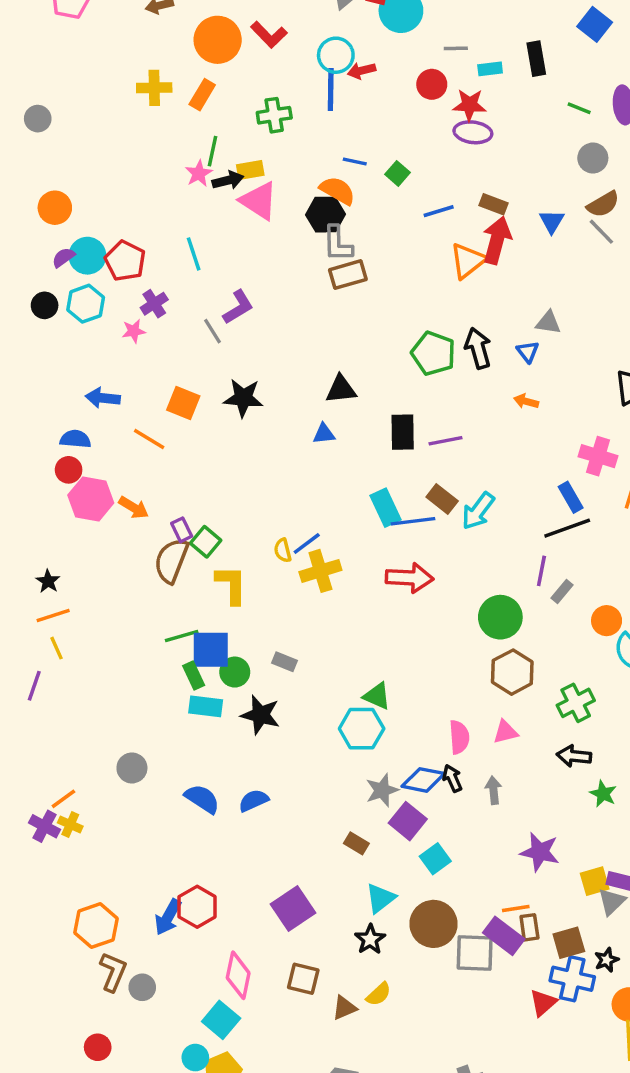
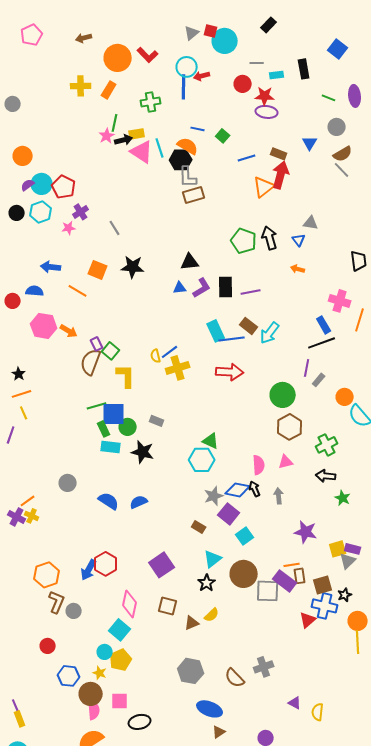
blue triangle: (552, 221) -> (310, 143), moved
cyan line: (194, 254) -> (160, 148), moved
purple L-shape: (238, 307) -> (202, 288), moved
red circle: (69, 470) -> (13, 301), moved

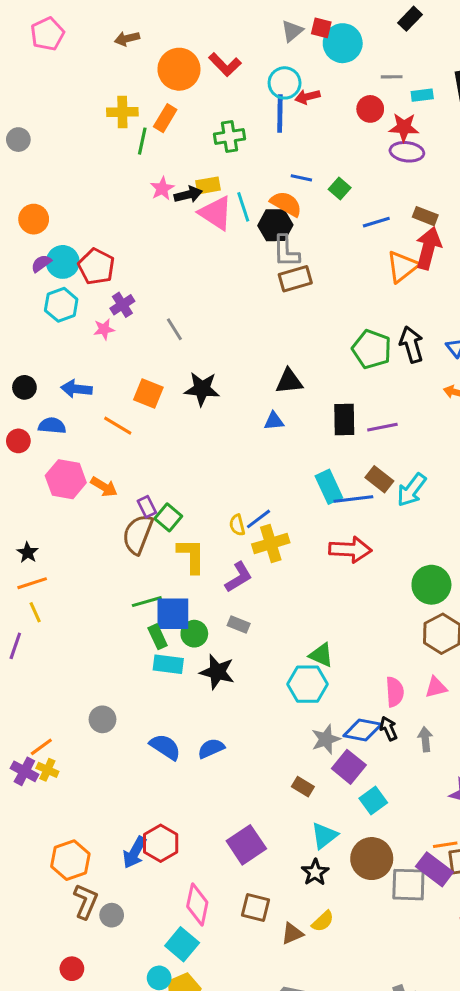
green line: (115, 123) -> (142, 141), moved
black circle: (17, 213) -> (24, 387), moved
purple L-shape: (202, 288) -> (239, 577), moved

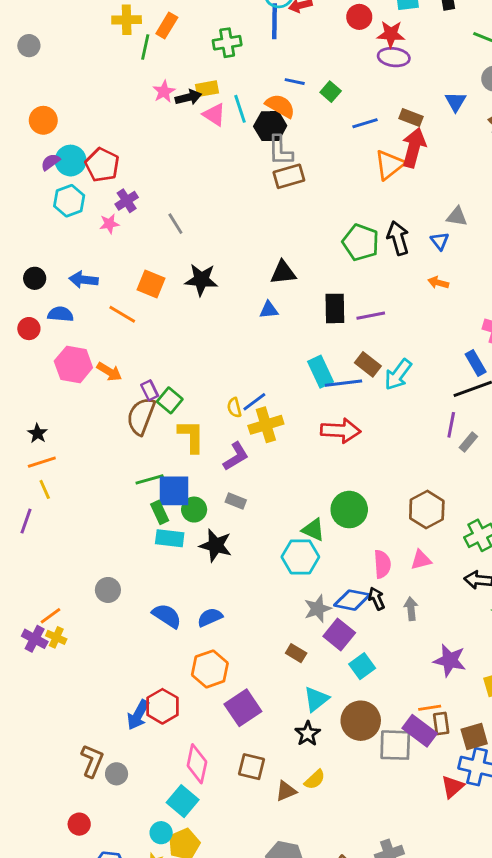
pink triangle: (216, 213) -> (214, 115), size x0.7
green circle: (431, 585) -> (349, 510), moved
orange hexagon: (70, 860) -> (210, 669), moved

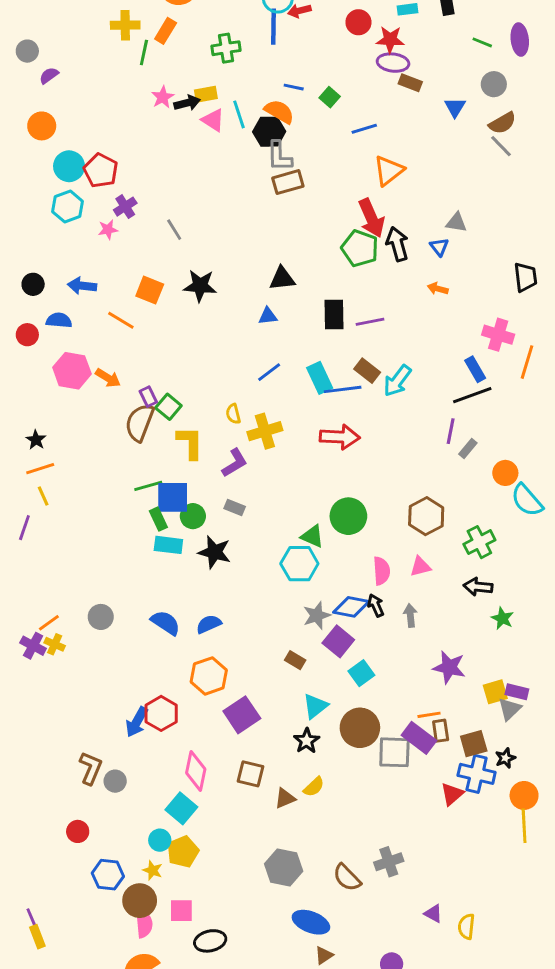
brown rectangle: (411, 117) -> (410, 83), moved
red arrow: (414, 148) -> (371, 218), moved, turned 141
purple semicircle: (50, 162) -> (49, 76), moved
blue line: (254, 402) -> (269, 372), moved
gray circle: (108, 590) -> (101, 617), moved

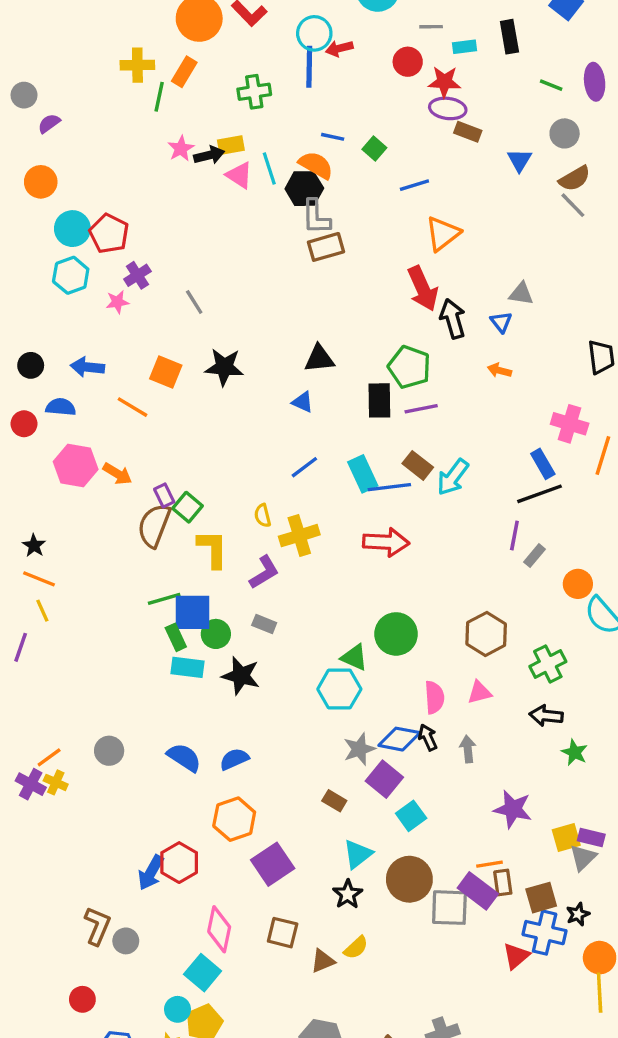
green pentagon: (360, 248) -> (409, 367), moved
blue triangle: (268, 316) -> (303, 402), turned 30
orange line: (40, 469) -> (39, 579), turned 40

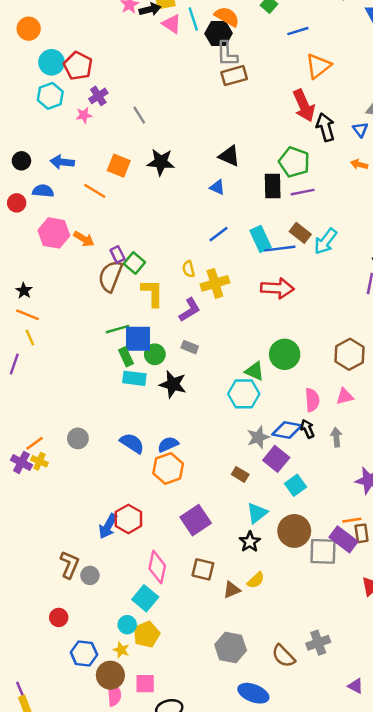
black triangle: (319, 359) -> (229, 156), turned 30
orange hexagon: (234, 819) -> (168, 468), moved

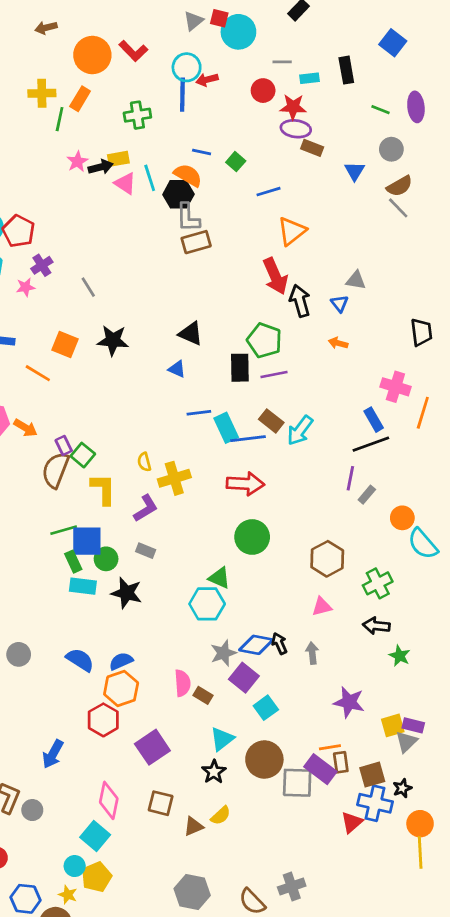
blue line: (219, 234) -> (199, 413), moved, turned 30
green circle: (285, 354) -> (252, 537), moved
pink semicircle: (312, 400) -> (182, 683), moved
red hexagon: (128, 519) -> (103, 720), moved

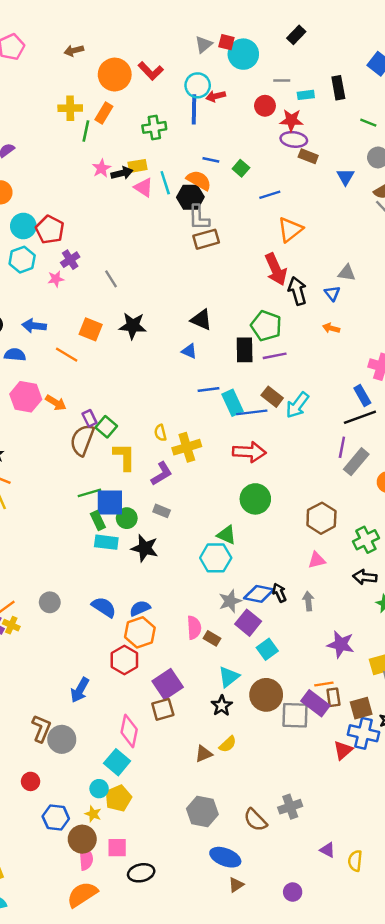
gray rectangle: (367, 495) -> (356, 462), size x1.6
brown square: (161, 803) -> (163, 709), moved, turned -30
gray circle: (32, 810) -> (62, 739), size x1.5

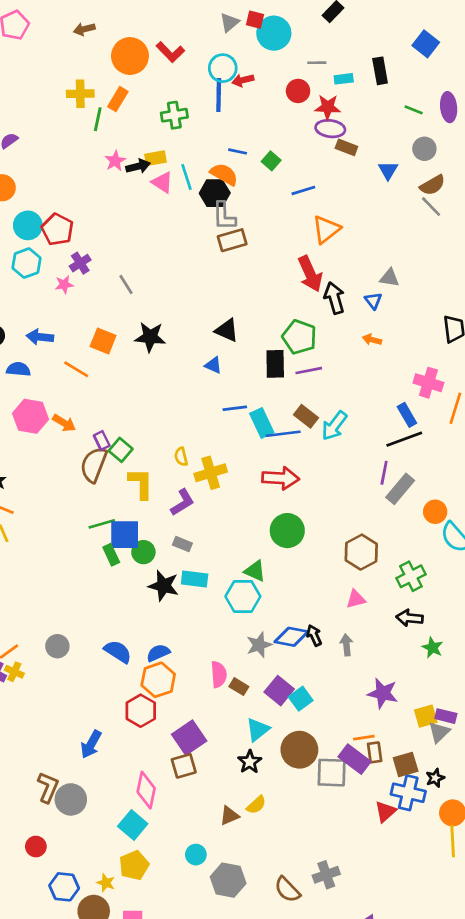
cyan rectangle: (106, 542) -> (195, 579), moved
purple square: (248, 623) -> (279, 691), moved
cyan circle: (99, 789) -> (196, 855), moved

